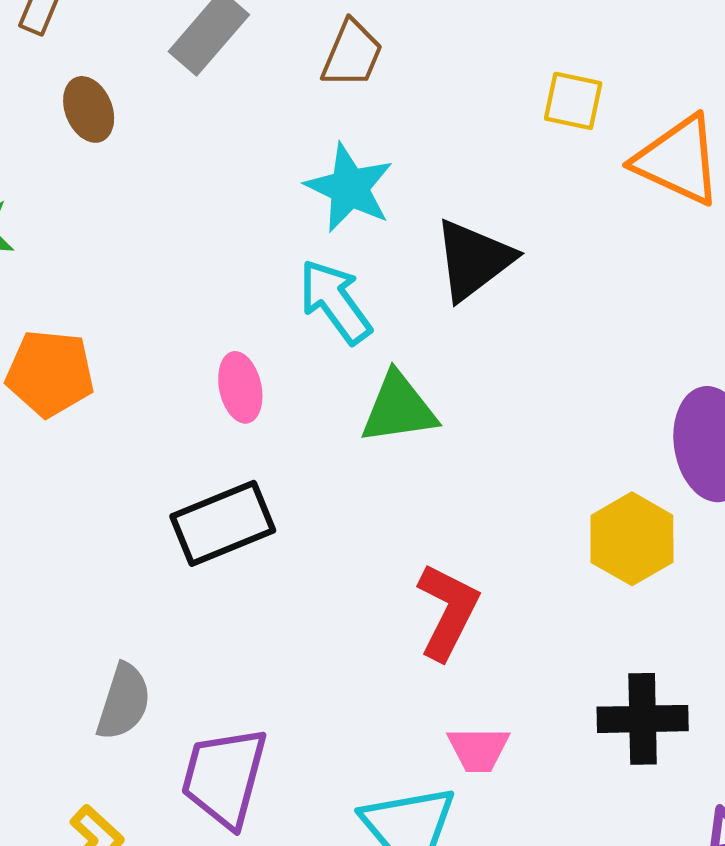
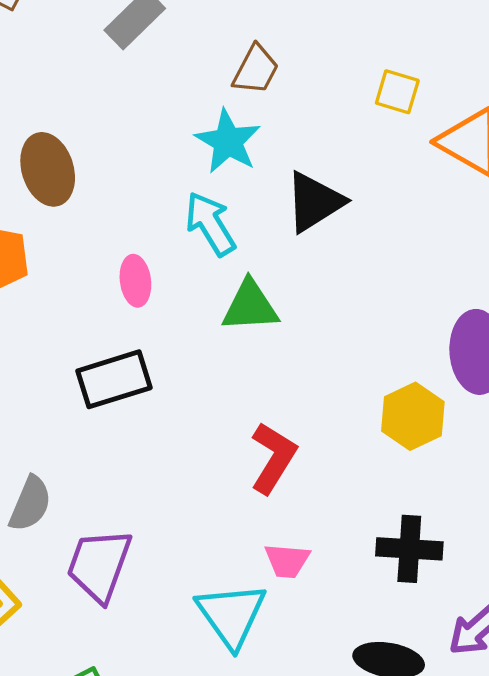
brown trapezoid: (352, 54) -> (256, 70), moved
brown ellipse: (89, 109) -> (48, 169), moved, size x1.5

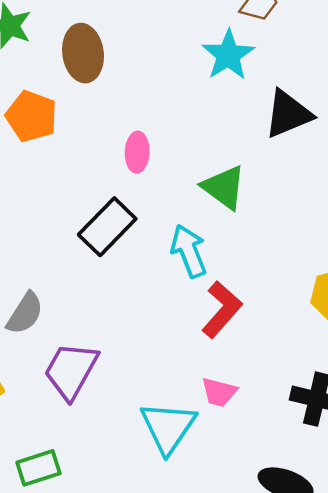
cyan arrow: (210, 224) -> (189, 251), moved
green triangle: (250, 306) -> (224, 187), turned 30
black rectangle: (114, 379) -> (107, 227), turned -38

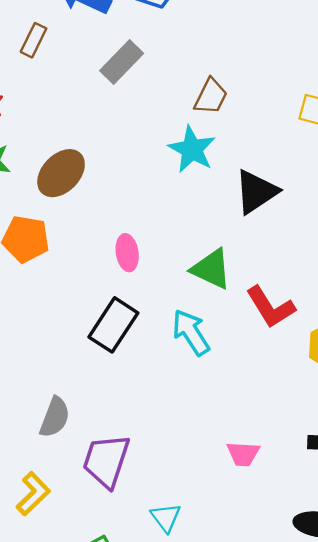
brown ellipse: (83, 53) -> (61, 173), turned 63
red L-shape: (222, 310) -> (270, 307), moved, turned 118
cyan triangle: (168, 427) -> (166, 518), moved, size x0.6

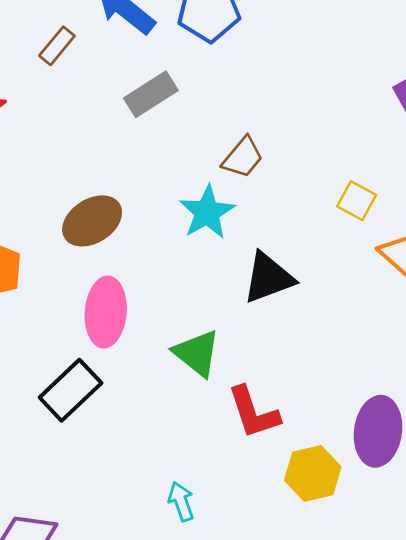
brown ellipse: (61, 173) -> (92, 221), moved
pink ellipse: (127, 253) -> (106, 312), size x1.6
cyan arrow: (191, 332) -> (181, 501), moved, size x0.7

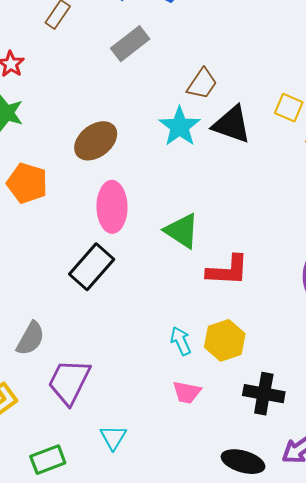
black triangle: (268, 278) -> (232, 124), moved, turned 45
red L-shape: (253, 412) -> (228, 270), turned -63
yellow hexagon: (313, 473) -> (225, 340), moved

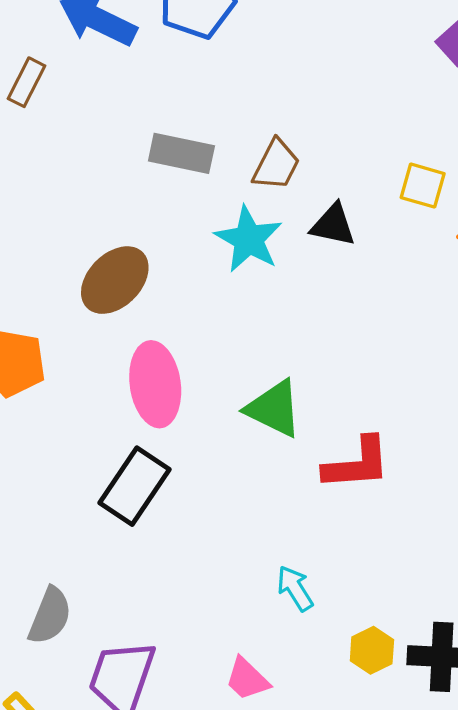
gray rectangle: (130, 44) -> (181, 153), moved, turned 57
black triangle: (232, 124) -> (333, 225), size x0.7
yellow hexagon: (225, 340) -> (372, 650), moved, size x0.7
pink trapezoid: (187, 392) -> (247, 679), moved, turned 40

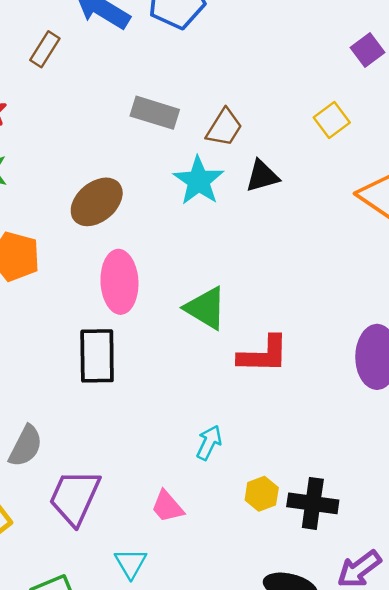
yellow square: (423, 186) -> (332, 120), moved, turned 32
black triangle: (333, 225) -> (262, 176), turned -33
black rectangle: (135, 486) -> (97, 356), turned -40
cyan arrow: (295, 588) -> (209, 443), turned 52

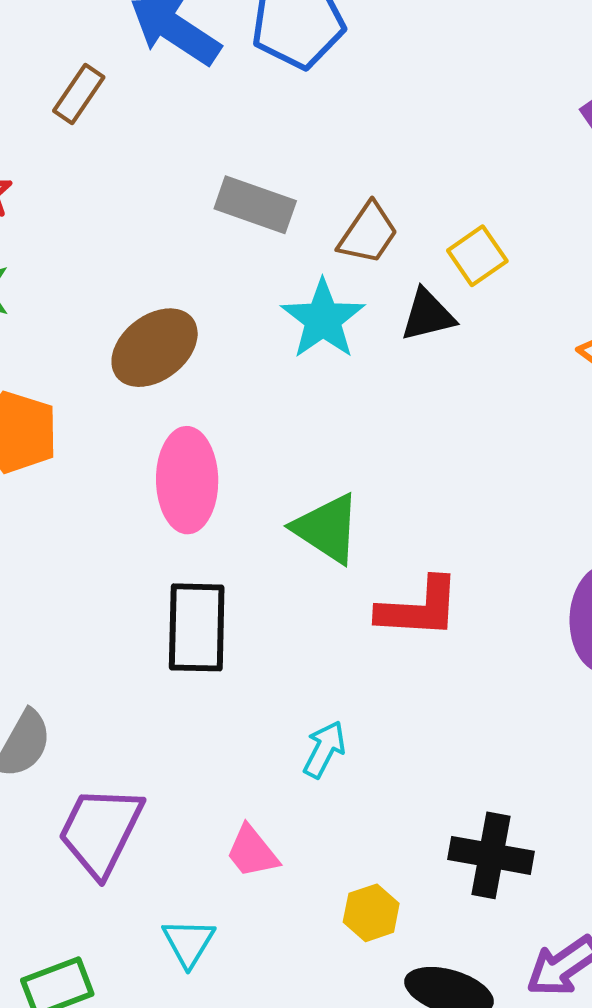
yellow square: (332, 120) -> (477, 256), moved
black rectangle: (97, 356) -> (197, 627), moved
yellow hexagon: (262, 494) -> (371, 913), moved

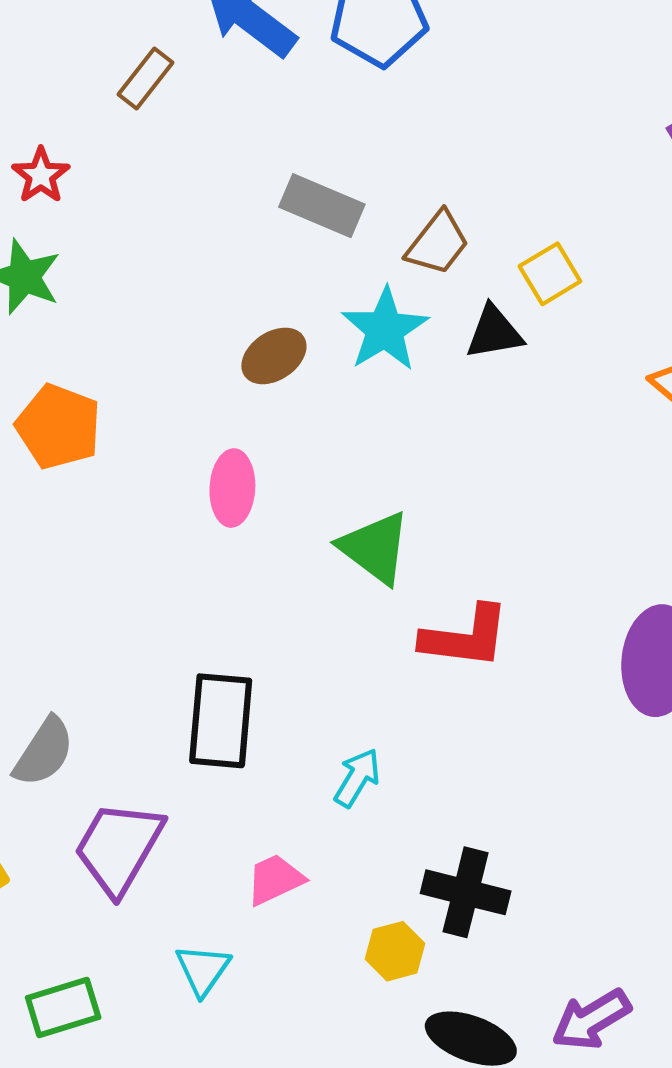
brown ellipse: (155, 348) -> (274, 356), moved, size x0.7
pink ellipse: (187, 480) -> (232, 488), size x0.7
black rectangle: (197, 627) -> (221, 721), moved
pink trapezoid: (252, 852) -> (275, 879), turned 100
black cross: (491, 855) -> (466, 892), moved

